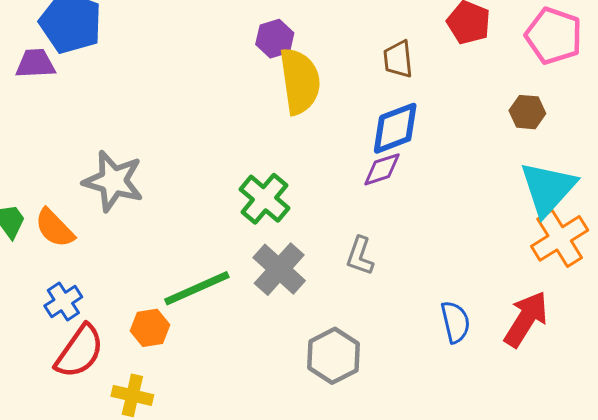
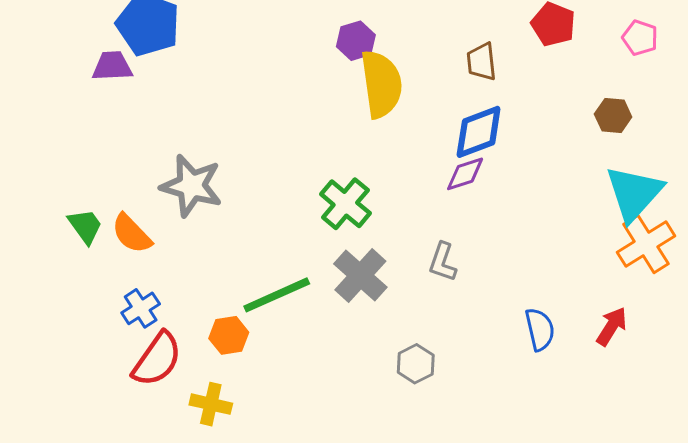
pink pentagon: (554, 36) -> (640, 38), size x0.6
red arrow: (526, 319) -> (612, 326), size x0.7
gray hexagon: (334, 356) -> (416, 364), size x0.7

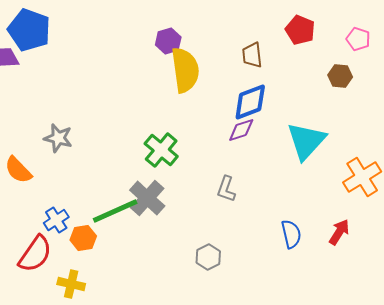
brown hexagon: (613, 115) -> (340, 76), moved
gray star: (191, 186) -> (58, 138), size x0.7
cyan triangle: (634, 193) -> (306, 141), moved
gray cross: (360, 275) -> (147, 198), moved
blue cross: (141, 308) -> (56, 220), moved

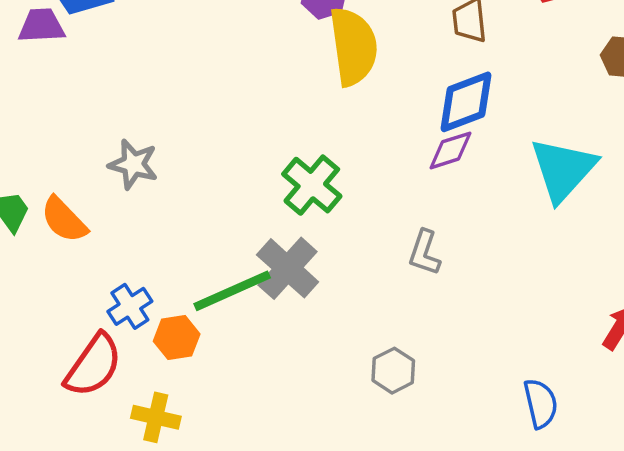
blue semicircle: (291, 234) -> (541, 403), moved

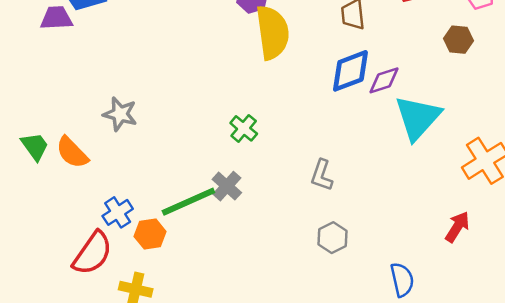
purple diamond: (450, 150) -> (384, 80), moved
green cross: (312, 185) -> (244, 128), size x0.7
gray cross: (288, 268) -> (227, 186), size x0.7
gray hexagon: (393, 371) -> (332, 238), moved

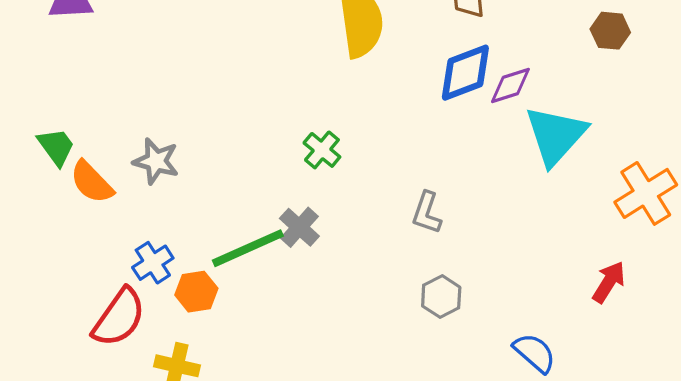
gray star: (120, 114) -> (156, 161), moved
green trapezoid: (35, 146) -> (56, 147), moved
blue semicircle: (402, 280) -> (535, 353), turned -36

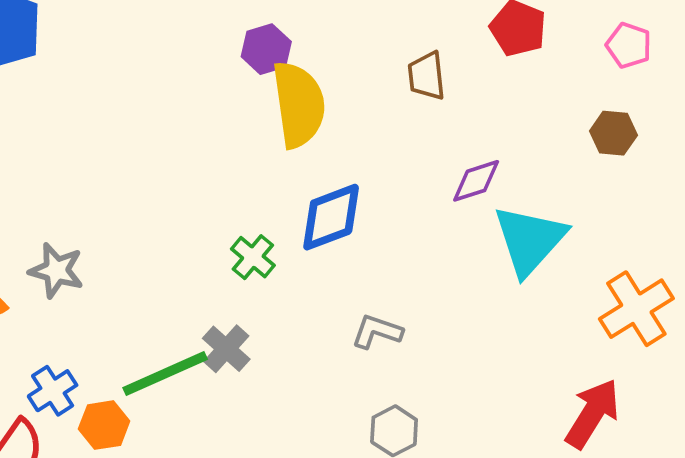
brown hexagon: (610, 31) -> (613, 133), moved
blue diamond: (465, 73) -> (331, 217), moved
gray L-shape: (427, 213) -> (377, 332), turned 90
red arrow: (609, 282) -> (592, 414), size x1.4

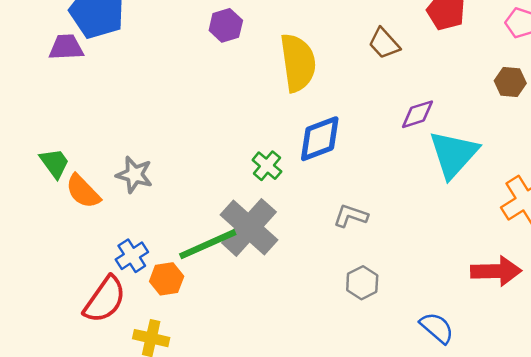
purple hexagon: (266, 49) -> (226, 25), moved
brown trapezoid: (427, 76) -> (384, 43), turned -36
gray cross: (226, 349) -> (249, 227), size x1.8
red arrow: (592, 414) -> (496, 271), turned 57

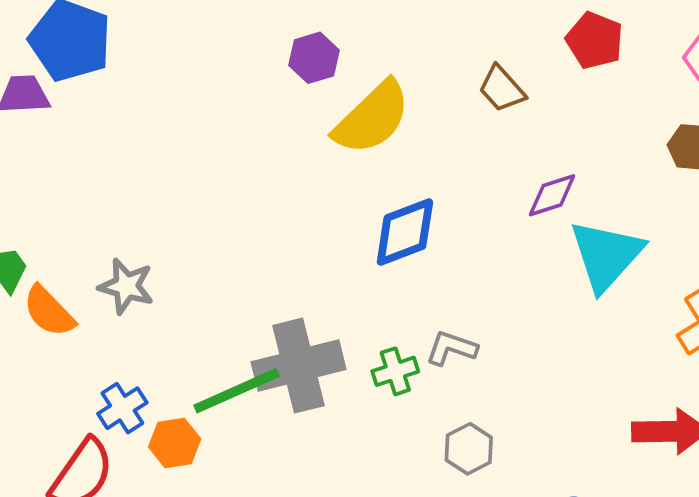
purple hexagon: (226, 25) -> (314, 58), moved
yellow semicircle: (298, 63) -> (372, 118), turned 54
green cross: (267, 166) -> (395, 371), moved, turned 32
gray cross: (249, 227) -> (299, 366), turned 34

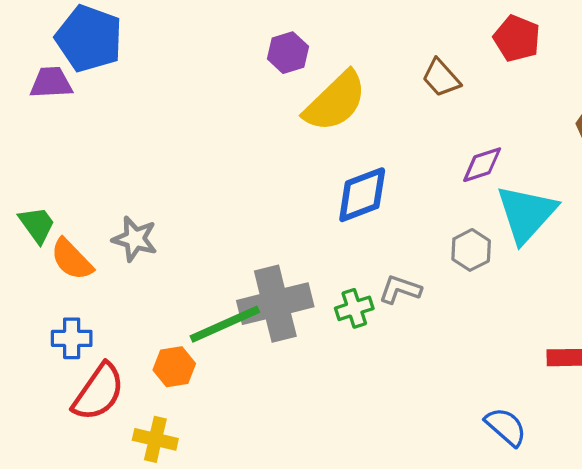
blue cross: (122, 408) -> (72, 338), moved, turned 33
gray hexagon: (469, 449) -> (471, 250), moved

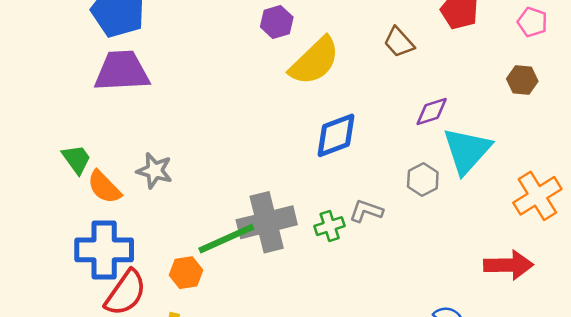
purple trapezoid: (51, 83) -> (122, 71), moved, size x1.6
blue cross: (72, 338) -> (104, 250), size x1.8

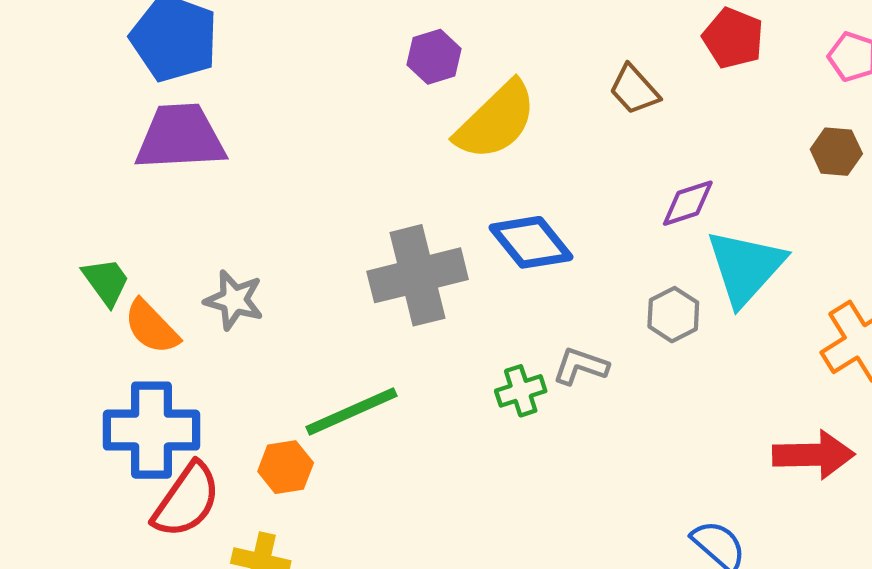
blue diamond: (336, 135) -> (531, 242), turned 72
gray cross: (267, 222) -> (418, 275), moved

